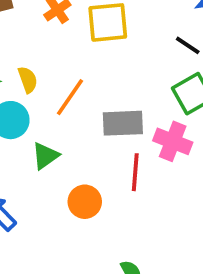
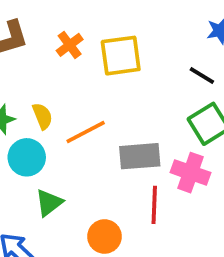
orange line: (70, 97) -> (86, 132), turned 30
green triangle: (45, 156) -> (49, 203), moved

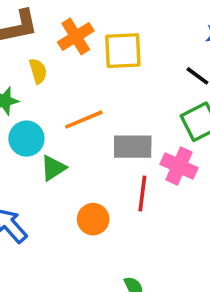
orange cross: (70, 45) -> (76, 36), size x1.4
yellow semicircle: (42, 116) -> (38, 71), moved
green triangle: (49, 203) -> (53, 168), moved

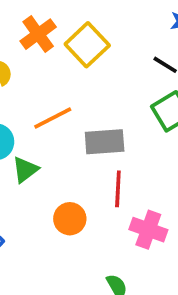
yellow square: (123, 51) -> (87, 45), turned -36
pink cross: (179, 166) -> (148, 230), moved

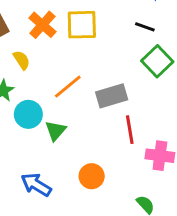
yellow square: (87, 45) -> (82, 25), turned -36
orange circle: (70, 219) -> (92, 176), moved

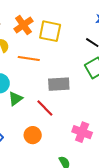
orange line: (68, 87) -> (29, 59), moved, turned 35
red line: (130, 130) -> (45, 108), moved, turned -48

